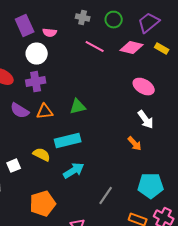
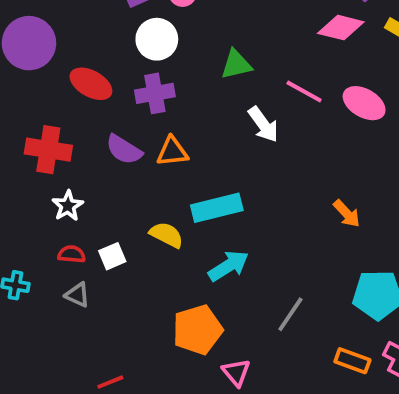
pink line: (95, 47) -> (304, 92), moved
green triangle: (78, 107) -> (236, 64), moved
white arrow: (146, 120) -> (263, 124), moved
orange pentagon: (43, 204) -> (197, 330), moved

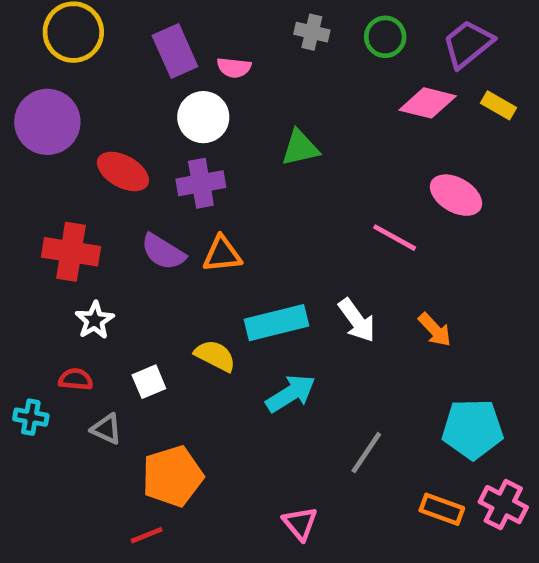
pink line: (304, 92) -> (395, 238), moved
white arrow: (263, 124) -> (357, 320), moved
red semicircle: (72, 254) -> (76, 379), moved
orange pentagon: (197, 330) -> (173, 476), moved

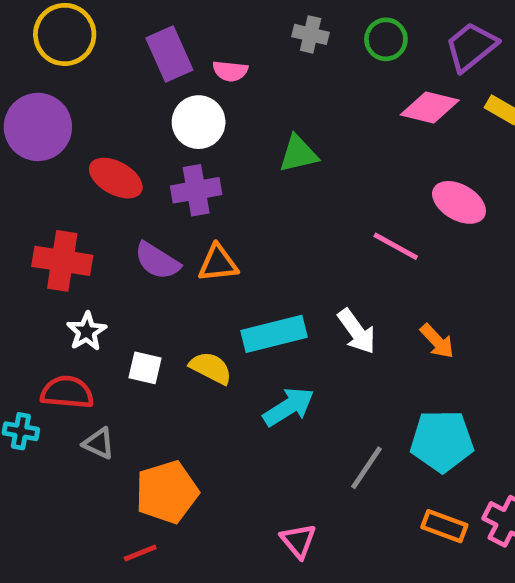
red semicircle: (76, 379) -> (67, 392), size x1.5
white square: (149, 382) -> (145, 368), moved, turned 36
cyan pentagon: (473, 429) -> (442, 441), moved

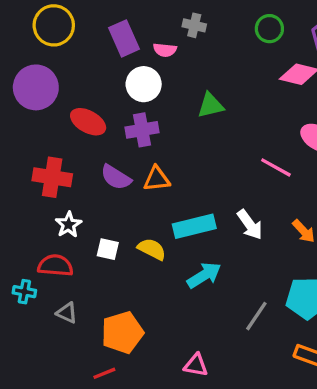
gray cross: (311, 34) -> (194, 25), moved
gray triangle: (99, 443) -> (67, 313), moved
pink triangle: (298, 541) -> (196, 365), moved, turned -40

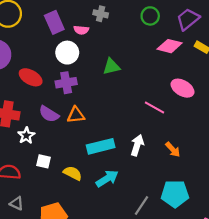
white star: (68, 225) -> (26, 136), moved
white arrow: (250, 225) -> (137, 145), turned -126
yellow semicircle: (152, 249) -> (73, 173), moved

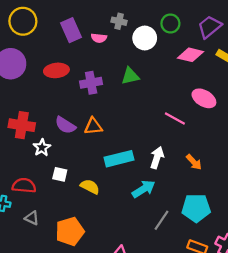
white circle: (67, 53) -> (145, 38), moved
red ellipse: (31, 77) -> (56, 70), moved, turned -35
purple cross: (66, 83) -> (91, 83), moved
cyan arrow: (107, 179) -> (144, 189), moved

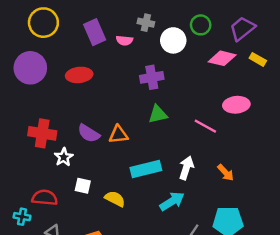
green triangle: (130, 76) -> (158, 114), moved
purple cross: (91, 83) -> (152, 77), moved
pink ellipse: (204, 98) -> (236, 105), turned -35

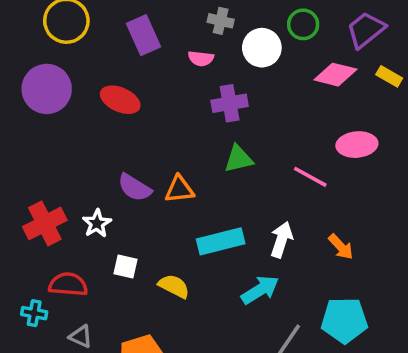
pink semicircle: (124, 40) -> (201, 58), moved
red ellipse: (79, 75) -> (120, 100), turned 30
red cross: (42, 133) -> (45, 223), moved, turned -36

